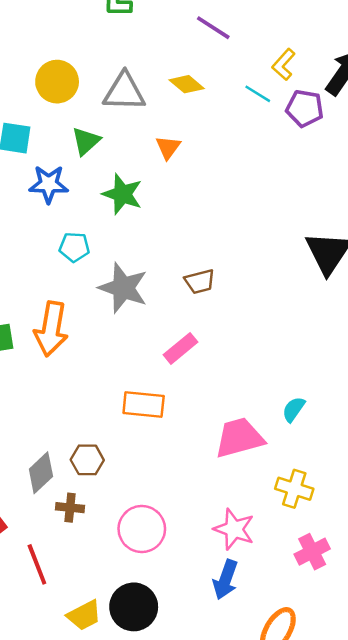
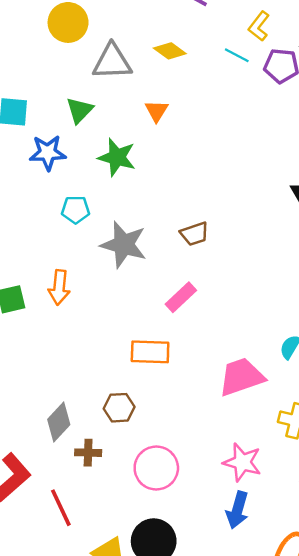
yellow circle: (57, 82) -> (68, 22), moved
orange arrow: (51, 329) -> (59, 287), size x0.7
brown hexagon: (87, 460) -> (119, 408), moved

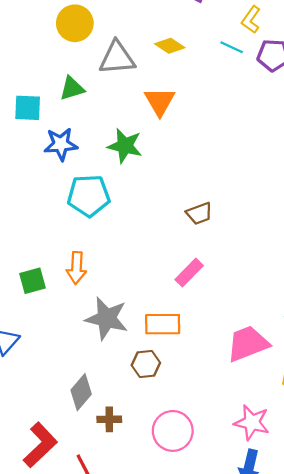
green triangle: (80, 110) -> (72, 88), moved, turned 32
orange triangle: (156, 111) -> (160, 101), size x1.4
cyan pentagon: (75, 210) -> (89, 196), size x1.6
gray star: (124, 245) -> (107, 318), moved
brown hexagon: (119, 408) -> (146, 364), moved

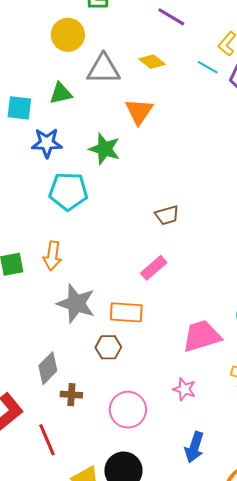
pink star: (252, 422) -> (184, 389), moved, size x0.7

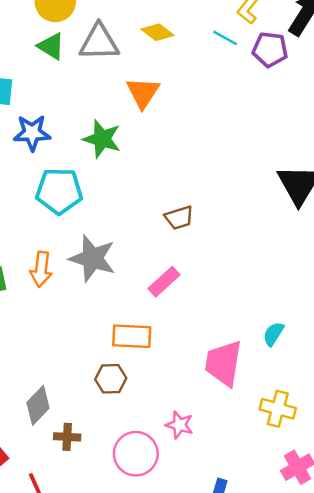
green triangle: (61, 93) -> (51, 46), moved, turned 45
gray star: (76, 303) -> (92, 258), moved
pink trapezoid: (202, 336) -> (224, 363), turned -63
pink star: (184, 389) -> (180, 425), moved

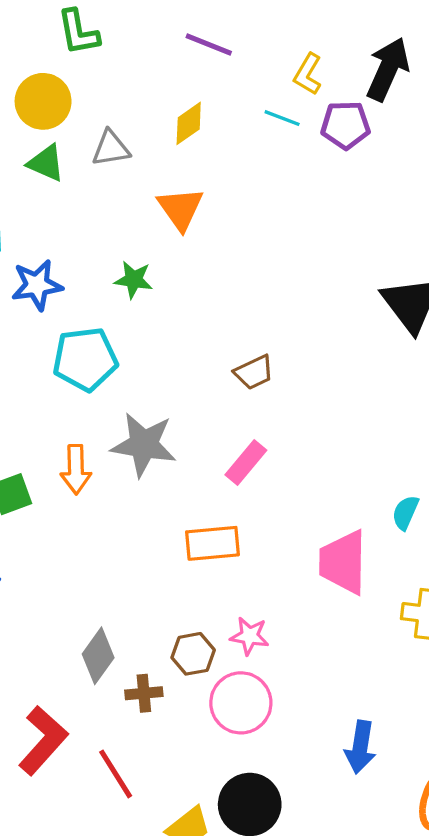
yellow diamond: (158, 32) -> (189, 123), turned -64
gray triangle: (99, 42) -> (111, 148), size x0.7
green star: (102, 139) -> (134, 280), size x0.7
brown hexagon: (111, 379) -> (193, 654), moved
pink star: (180, 425) -> (249, 636), moved

